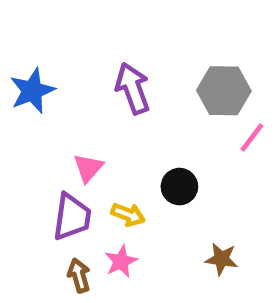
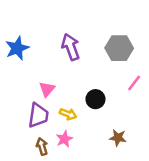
pink line: (252, 137) -> (134, 83), moved

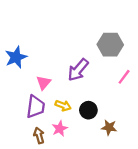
purple arrow: (71, 47) -> (78, 70), moved, turned -120
blue star: (17, 48) -> (16, 57), moved
black circle: (95, 99) -> (88, 110), moved

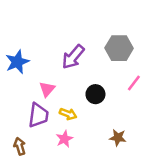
purple arrow: (78, 70) -> (73, 57), moved
black circle: (88, 110) -> (95, 94), moved
brown arrow: (39, 135) -> (20, 146), moved

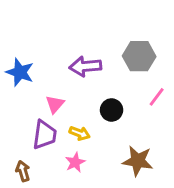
purple arrow: (73, 57) -> (85, 66), turned 45
blue star: (17, 62) -> (20, 72), turned -30
brown star: (118, 138) -> (138, 161), size x1.5

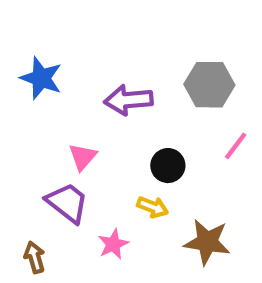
blue star: (20, 72) -> (41, 78), moved
yellow arrow: (80, 133) -> (153, 207), moved
purple trapezoid: (45, 135) -> (67, 203), turned -60

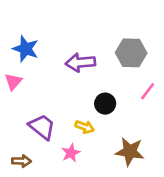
pink triangle: (83, 157) -> (13, 82), moved
yellow arrow: (153, 207) -> (85, 127), moved
brown arrow: (35, 257) -> (22, 161), turned 108

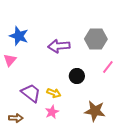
yellow arrow: (85, 127) -> (54, 93), moved

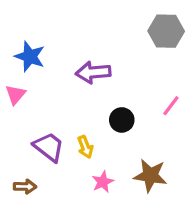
gray hexagon: (96, 39) -> (166, 31), moved
yellow arrow: (54, 93) -> (85, 147), turned 48
pink star: (52, 112) -> (103, 182), moved

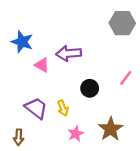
pink triangle: (15, 95) -> (42, 65), moved, turned -42
brown star: (150, 175) -> (111, 129), turned 30
brown arrow: (25, 187) -> (19, 137), turned 91

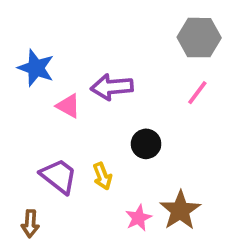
pink line: (126, 78) -> (197, 93), moved
pink star: (76, 134) -> (138, 218), moved

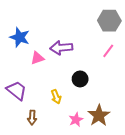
pink triangle: (68, 106) -> (37, 58), turned -48
purple trapezoid: (59, 176) -> (17, 90), moved
brown arrow: (30, 224) -> (32, 118), moved

